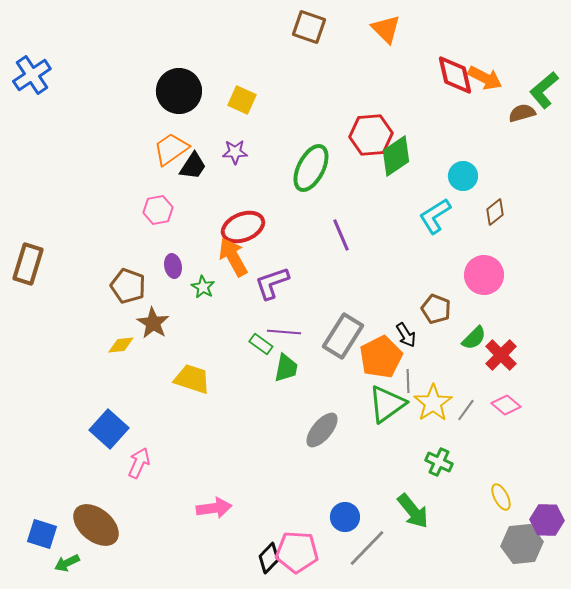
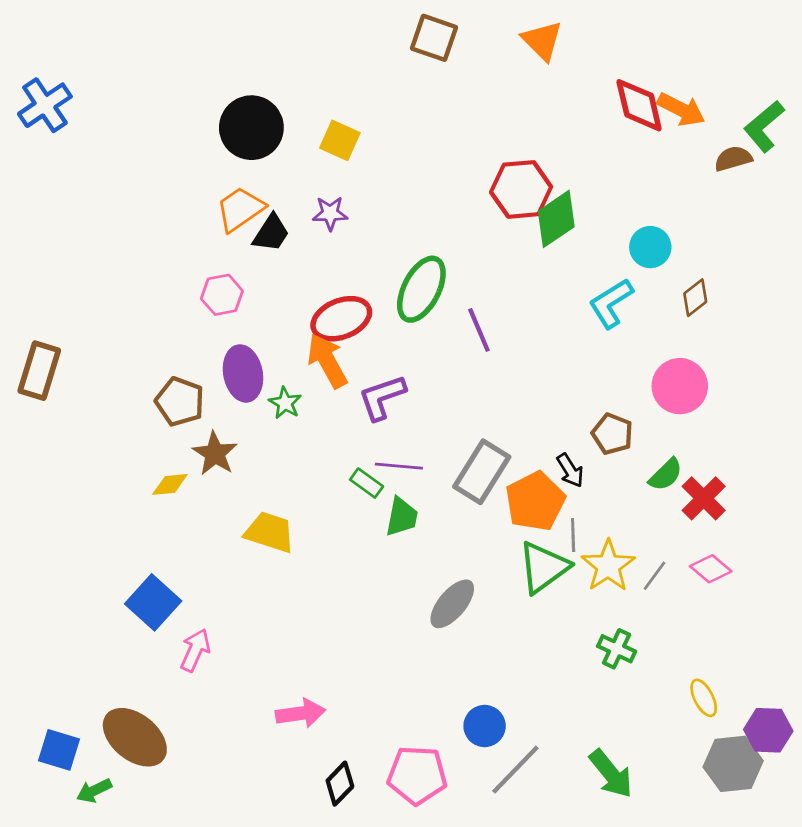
green ellipse: (311, 168) -> (421, 289), moved
purple ellipse: (173, 266) -> (243, 373), size x1.6
green arrow: (413, 511) -> (611, 774), moved
black diamond: (269, 558) -> (340, 784), moved

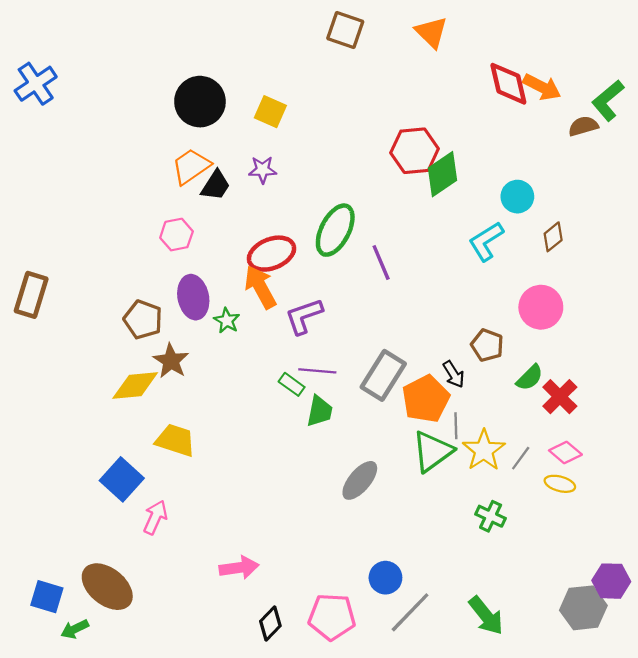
yellow diamond: (170, 484) -> (135, 385), size x1.6
yellow trapezoid: (270, 532) -> (175, 440), moved
yellow ellipse: (704, 698) -> (560, 484), moved, turned -48

